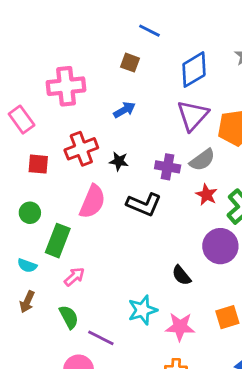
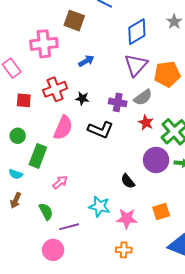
brown square: (130, 63) -> (74, 21), moved, size x1.5
pink arrow: (74, 277) -> (60, 182), moved
cyan star: (143, 310) -> (99, 206), turned 30
purple line: (101, 338) -> (69, 227), turned -42

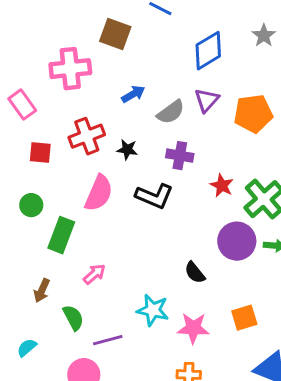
purple triangle: (136, 65) -> (207, 100), size x0.7
gray semicircle: (143, 97) -> (171, 112), moved
cyan semicircle: (16, 174) -> (27, 348), moved, turned 120
brown arrow: (16, 200) -> (42, 291), moved

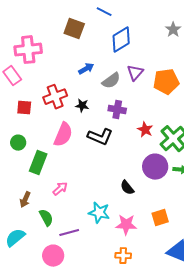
blue diamond: (208, 51) -> (121, 40), moved
pink cross: (70, 69) -> (28, 50), moved
cyan semicircle: (27, 348) -> (15, 238), size x1.5

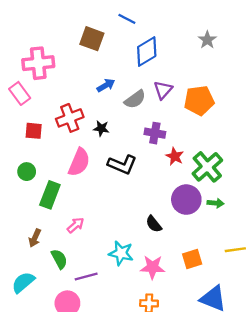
purple cross: (117, 110) -> (155, 133), moved

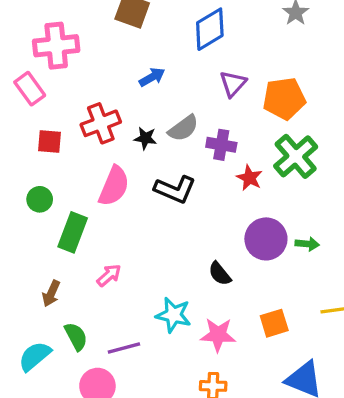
gray semicircle: (135, 99) -> (183, 128), moved
green cross: (207, 167) -> (296, 156), moved
green semicircle: (59, 259) -> (76, 336), moved

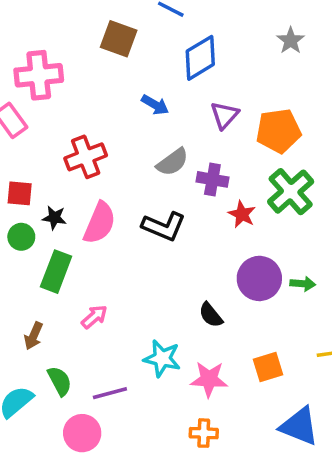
blue arrow: (152, 77) -> (155, 105), moved, turned 60
black star: (145, 138) -> (54, 218), moved
red square: (50, 142) -> (20, 193), moved

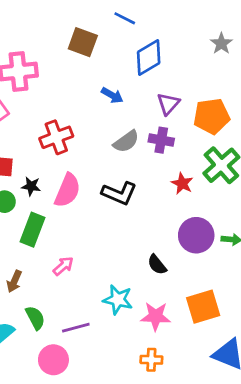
purple cross: (212, 179) -> (161, 140), moved
orange square: (268, 367) -> (203, 307), size x1.4

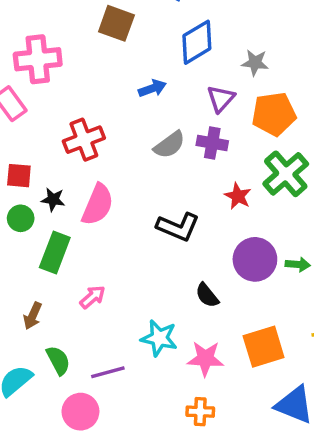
gray star: (221, 44) -> (255, 63), moved, turned -30
blue arrow: (112, 95) -> (152, 88), turned -50
black L-shape: (119, 193) -> (178, 227), moved

